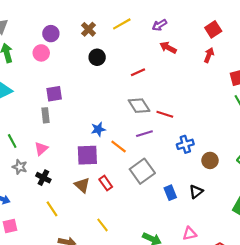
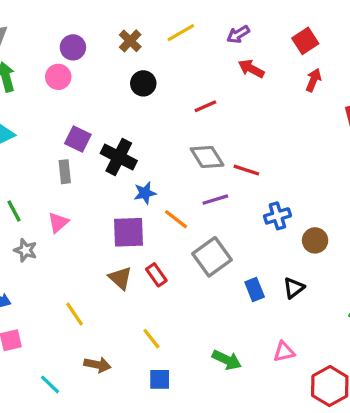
red square: (213, 29) -> (305, 41), moved
purple square: (54, 94) -> (78, 139), turned 35
black cross: (43, 178) -> (119, 157), moved, size x1.5

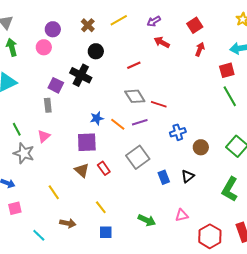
black cross: (119, 157) -> (81, 75), moved
orange line: (176, 219) -> (118, 124), moved
gray star: (25, 250) -> (24, 153), size x1.5

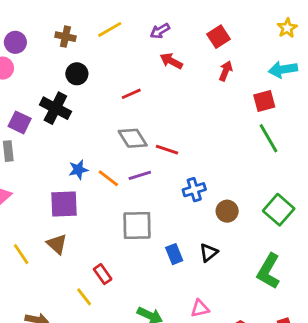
brown cross: (88, 25) -> (65, 37), turned -32
gray square: (138, 157) -> (137, 225), turned 35
red rectangle: (104, 168) -> (103, 274), moved
yellow line: (54, 192) -> (21, 254), moved

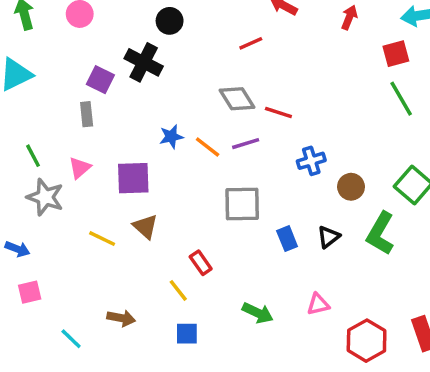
red line: (131, 94) -> (251, 43), moved
purple square: (64, 204) -> (133, 178), moved
yellow line: (21, 254) -> (102, 239), turned -30
green L-shape: (269, 271) -> (380, 233), moved

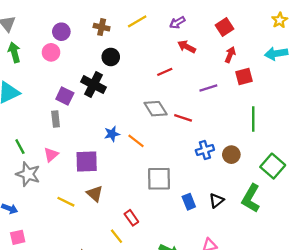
red square: (396, 54) -> (244, 76), moved
green line: (401, 99) -> (253, 119), moved, turned 30
purple line: (246, 144) -> (208, 88), moved
brown circle: (351, 187) -> (231, 155), moved

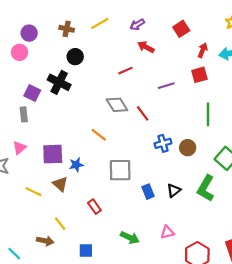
red arrow: (230, 55) -> (203, 50), moved
red line: (183, 118) -> (143, 113), turned 35
blue star: (112, 134) -> (76, 165), moved
yellow line: (116, 236) -> (60, 224), moved

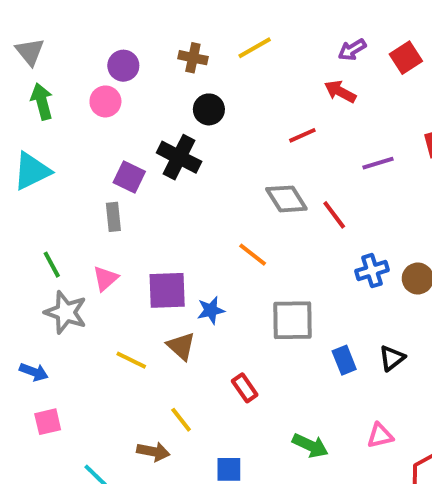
purple arrow: (137, 25) -> (352, 50), moved

